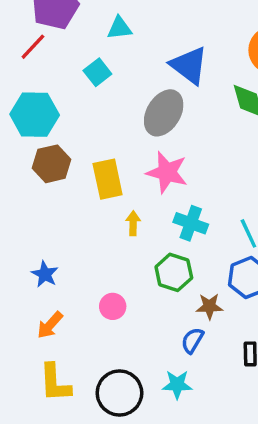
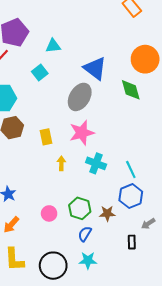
pink star: (167, 172) -> (82, 133), turned -30
yellow rectangle: (108, 179) -> (46, 137), size x0.7
green hexagon: (174, 272) -> (80, 208), moved
blue semicircle: (192, 340) -> (85, 234), moved

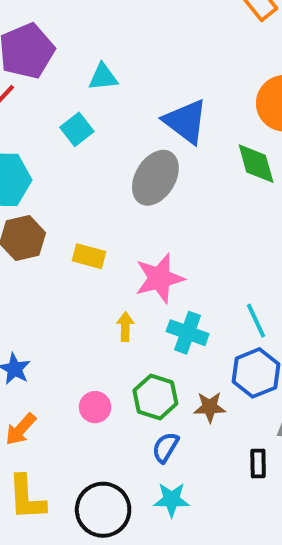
pink star: (82, 133) -> (159, 278), moved
yellow rectangle: (46, 137) -> (89, 256), turned -63
yellow arrow: (61, 163) -> (125, 327), moved
cyan cross: (96, 163) -> (188, 333), moved

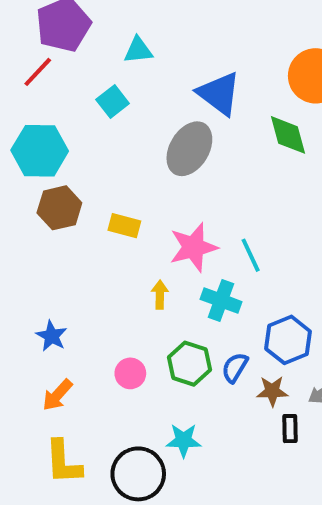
cyan line: (256, 321) -> (251, 255), moved
brown star: (210, 407) -> (272, 391), moved
blue semicircle: (165, 447) -> (235, 367), moved
cyan star: (172, 500) -> (184, 440), moved

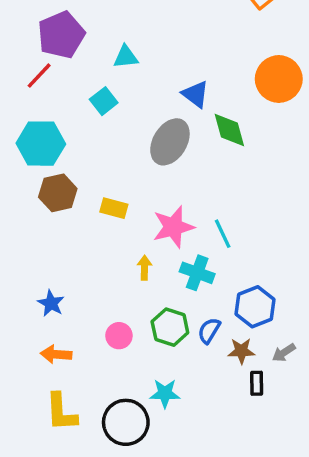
blue triangle: (219, 94) -> (195, 94), size x0.7
green diamond: (288, 135) -> (229, 130), moved
orange arrow: (57, 395) -> (56, 354), turned 52

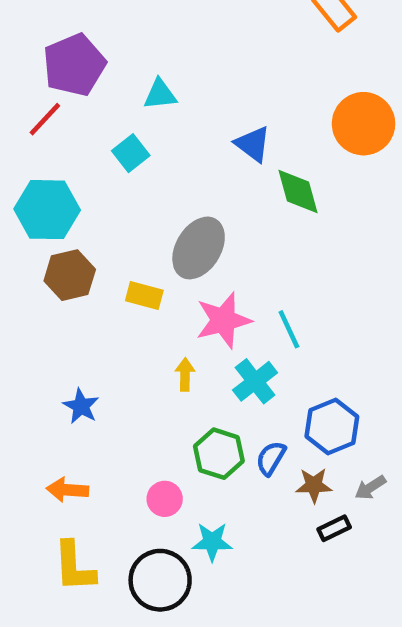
gray ellipse: (170, 142) -> (199, 248), moved
cyan cross: (197, 273) -> (255, 381), turned 32
blue star: (51, 303) -> (81, 406), moved
pink circle: (119, 336) -> (165, 499), moved
black rectangle: (257, 383) -> (334, 528), turned 65

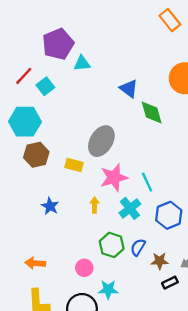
purple pentagon: (74, 65) -> (58, 44), moved
cyan square: (131, 153) -> (45, 86), moved
blue star: (81, 406) -> (50, 206), moved
blue hexagon: (332, 427) -> (169, 215), moved

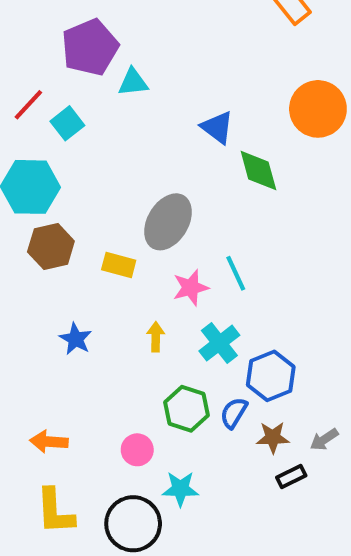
pink star: (114, 178) -> (191, 288), size x0.7
cyan line: (147, 182) -> (236, 273), moved
blue hexagon: (169, 215) -> (271, 376), moved

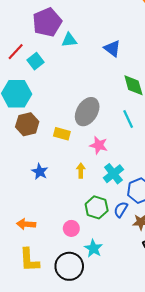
blue triangle: (217, 127) -> (112, 48), moved
cyan line: (236, 273) -> (128, 119), moved
pink star: (191, 288) -> (99, 145), turned 30
cyan star: (180, 489) -> (93, 248), turned 30

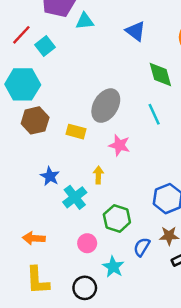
cyan cross: (113, 174) -> (75, 197), moved
blue semicircle: (121, 209) -> (142, 247), moved
black circle: (69, 266) -> (85, 288), size x0.7

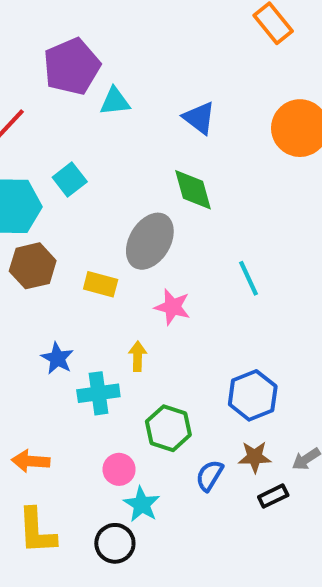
cyan square: (45, 46) -> (70, 180), moved
green diamond: (160, 75) -> (193, 190), moved
cyan line: (154, 114) -> (249, 278), moved
cyan cross: (75, 197) -> (98, 393), turned 30
cyan star: (113, 267) -> (142, 504), moved

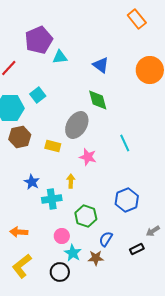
brown star: (255, 457) -> (96, 258), moved
yellow L-shape: (37, 531) -> (22, 266), turned 55

